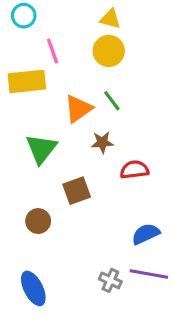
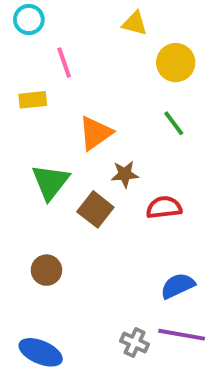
yellow circle: (109, 51) -> (176, 63), moved
yellow rectangle: (27, 81) -> (33, 100), size x0.6
green line: (112, 101) -> (174, 123), moved
brown square: (77, 191) -> (95, 209), moved, turned -32
blue ellipse: (33, 288) -> (41, 352), turned -40

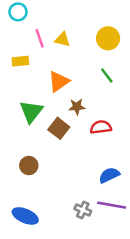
yellow triangle: (135, 23) -> (62, 39), moved

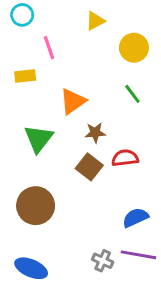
yellow triangle: (62, 39) -> (95, 21), moved, turned -42
brown square: (59, 128) -> (89, 167), moved
brown circle: (29, 166) -> (36, 206), size x1.6

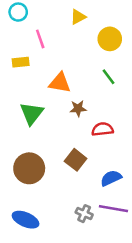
orange triangle: (73, 101) -> (60, 83), turned 45
brown square: (89, 167) -> (76, 160), moved

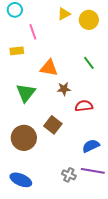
yellow circle: (110, 39) -> (89, 20), moved
brown square: (76, 160) -> (53, 125), moved

